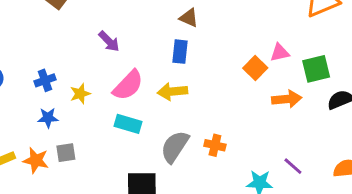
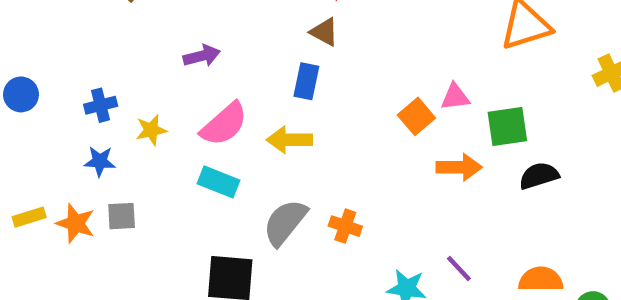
purple arrow: (109, 41) -> (202, 56), turned -65

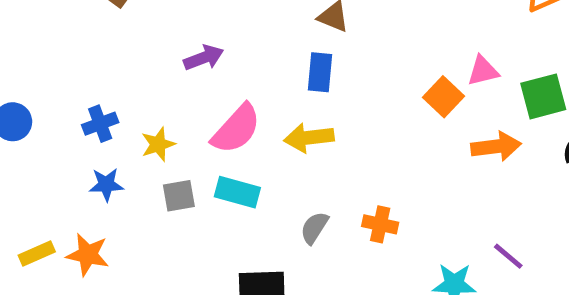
gray square: (122, 216) -> (179, 196), moved
gray semicircle: (285, 222) -> (314, 228), size x0.6

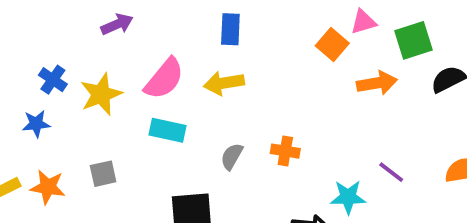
purple arrow: (204, 58) -> (117, 24), moved
blue cross: (100, 124) -> (53, 80), turned -32
yellow star: (158, 144) -> (101, 94), size x1.5
blue star: (106, 185) -> (36, 124), moved
gray square: (179, 196) -> (103, 174), moved

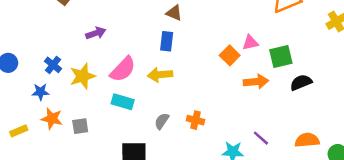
orange star: (48, 187) -> (52, 119), moved

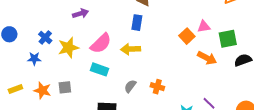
orange arrow: (256, 82) -> (207, 58), turned 30
orange star: (52, 119) -> (42, 90), moved

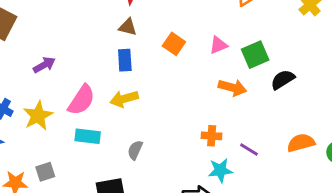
orange square: (187, 36) -> (174, 44), moved
orange cross: (157, 87) -> (212, 136), moved

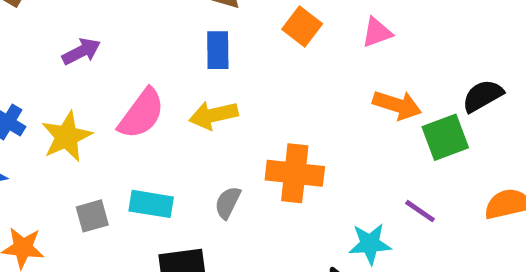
green square: (255, 55) -> (445, 137), moved
cyan rectangle: (88, 136) -> (151, 204), moved
orange cross: (212, 136) -> (295, 173), moved, size x1.6
gray square: (45, 172) -> (92, 216), moved

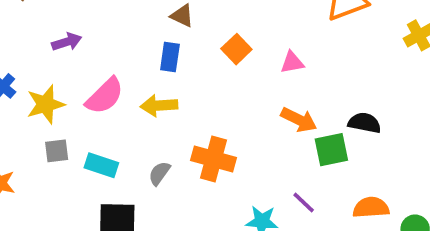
black semicircle: (483, 96) -> (365, 123), turned 32
gray square: (92, 216) -> (57, 151), moved

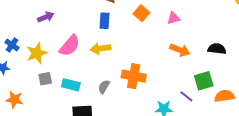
green square: (331, 150) -> (204, 81), moved

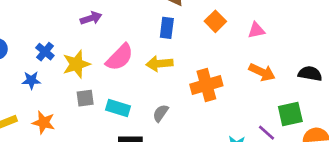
orange cross: (134, 76) -> (206, 85), moved, turned -30

